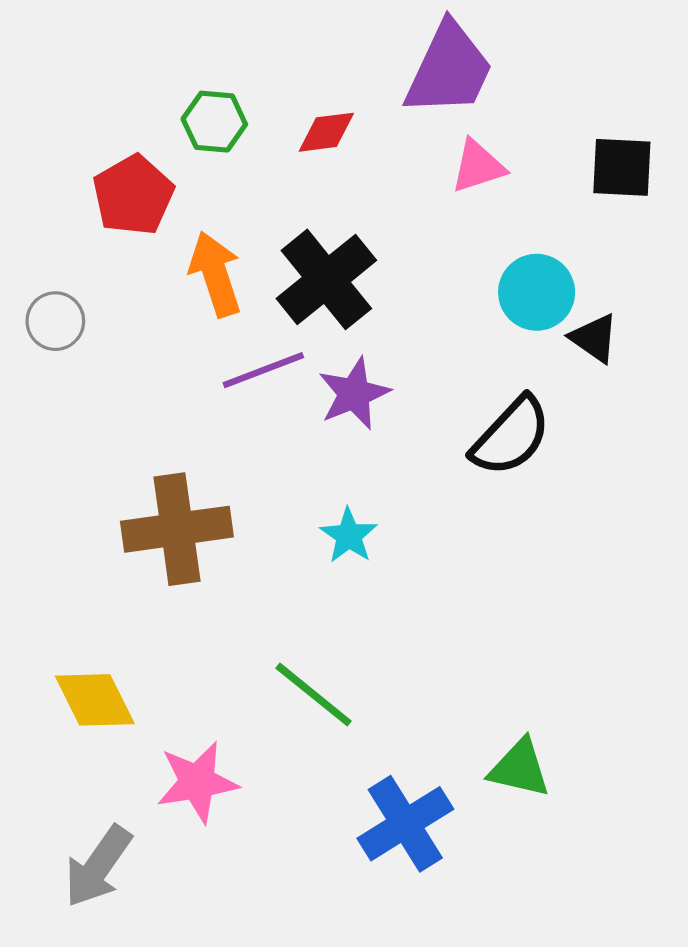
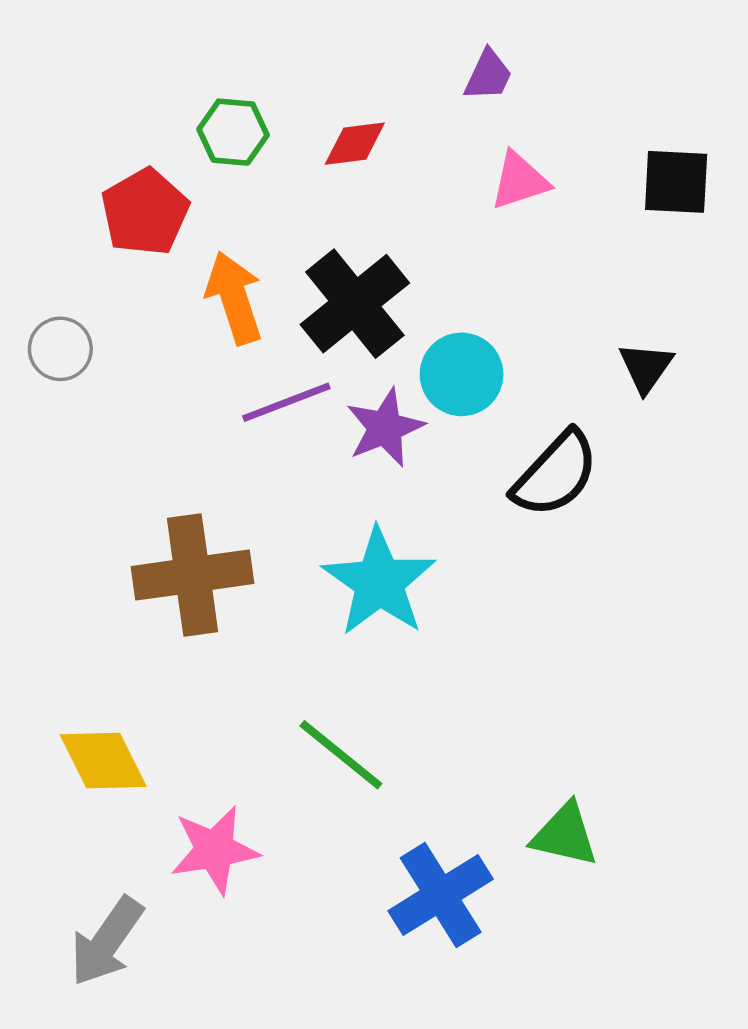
purple trapezoid: (449, 69) -> (488, 75), size x0.5
cyan circle: (537, 292) -> (462, 374), moved
black triangle: (594, 338) -> (646, 367), turned 30
cyan star: (349, 536) -> (379, 582), size x1.8

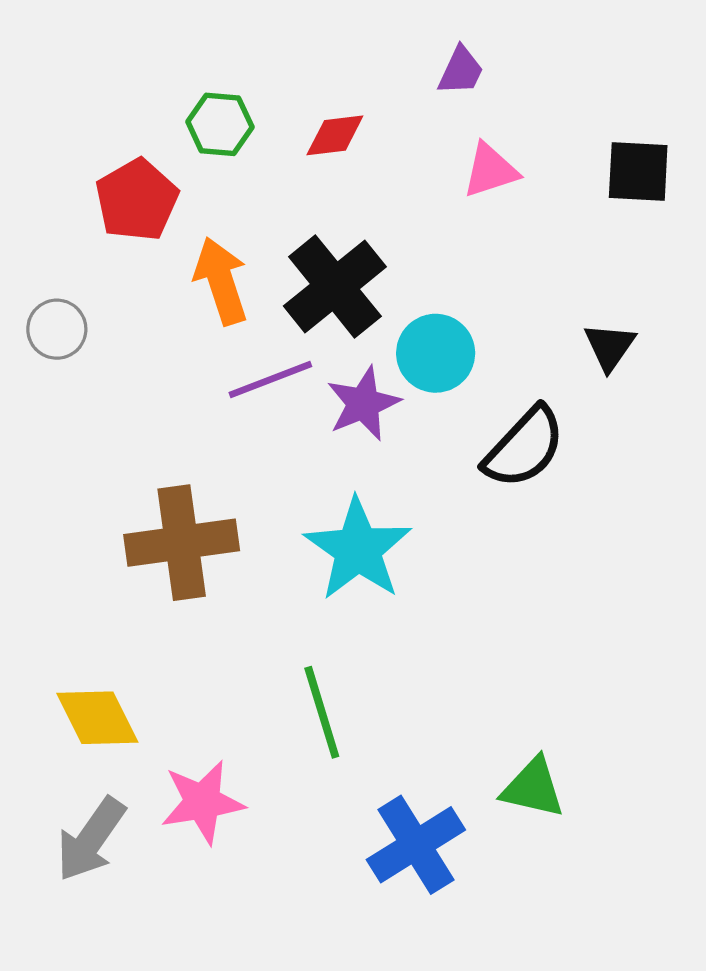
green line: (341, 755) -> (322, 712), turned 34
gray arrow: (107, 941) -> (91, 839), moved

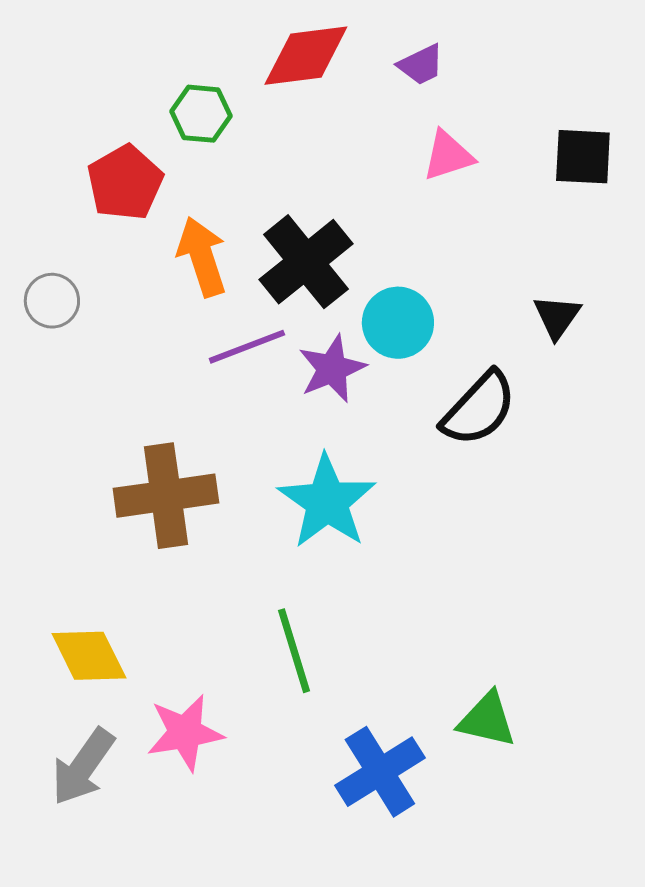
purple trapezoid: (461, 71) -> (421, 65), turned 39
red diamond: (335, 135) -> (306, 56), moved, size x1.6

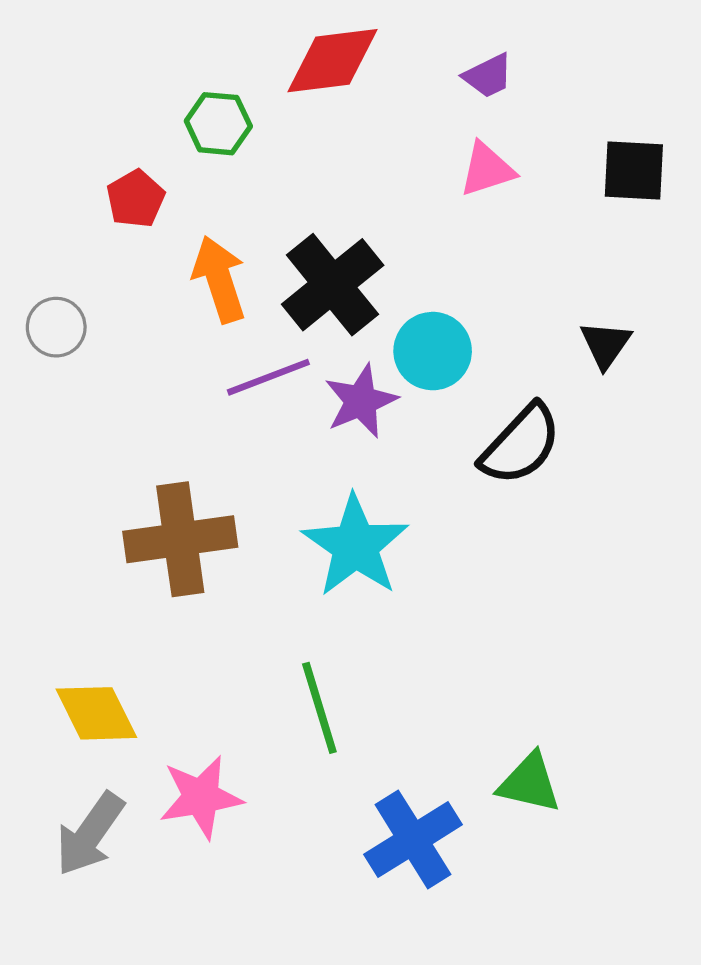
purple trapezoid: (421, 65) -> (488, 76), moved
red pentagon: (125, 183) -> (136, 199), size x0.7

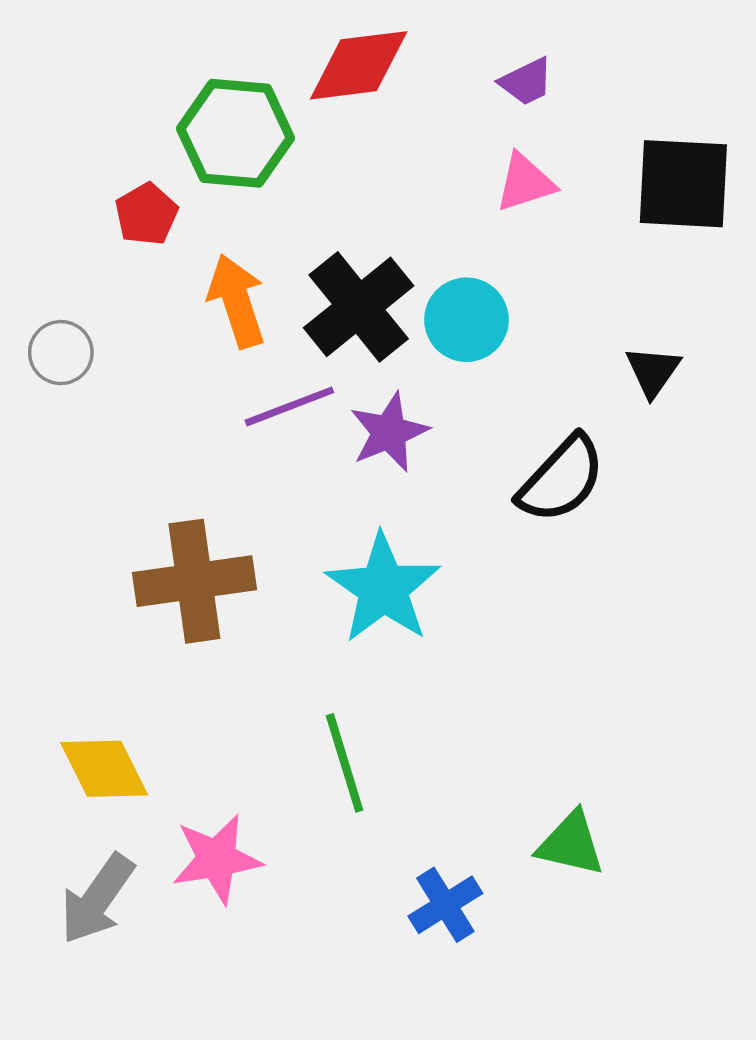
green hexagon: (218, 124) -> (236, 133), size x1.6
black square: (634, 170) -> (683, 184), size x1.4
cyan circle: (433, 351) -> (466, 320), moved
blue cross: (413, 840) -> (445, 905), size x0.7

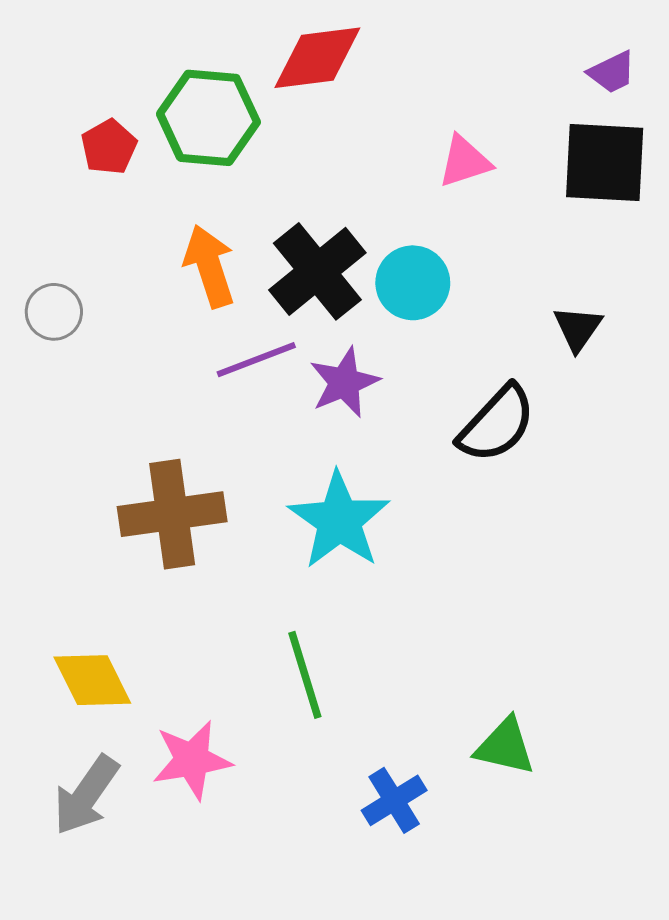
purple trapezoid: (526, 82) -> (612, 72), moved
red pentagon: (146, 214) -> (109, 147), moved

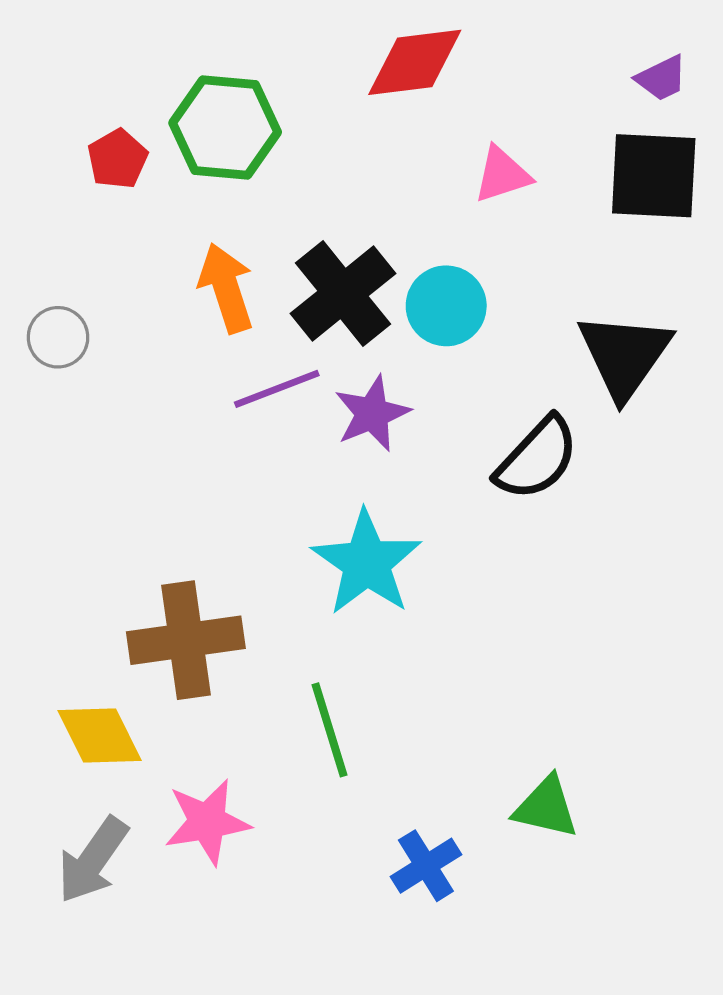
red diamond: (317, 58) -> (415, 62), moved
black triangle: (578, 328) -> (625, 355), size x1.8
brown cross: (172, 514) -> (186, 640), moved

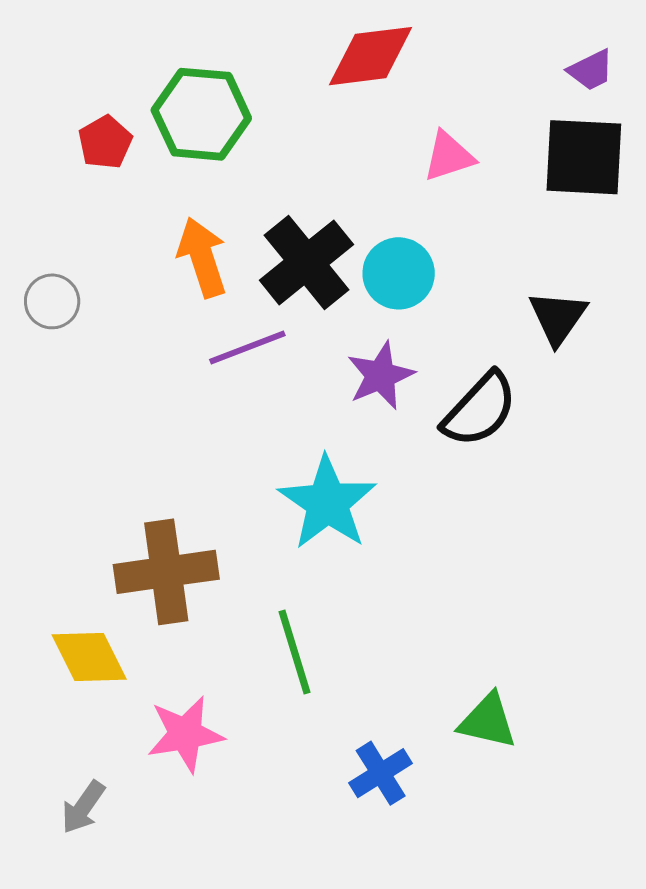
black triangle: (625, 355) -> (558, 317), size x0.7
purple star: (372, 414) -> (381, 376), moved
gray arrow: (93, 860) -> (83, 807), moved, size x0.7

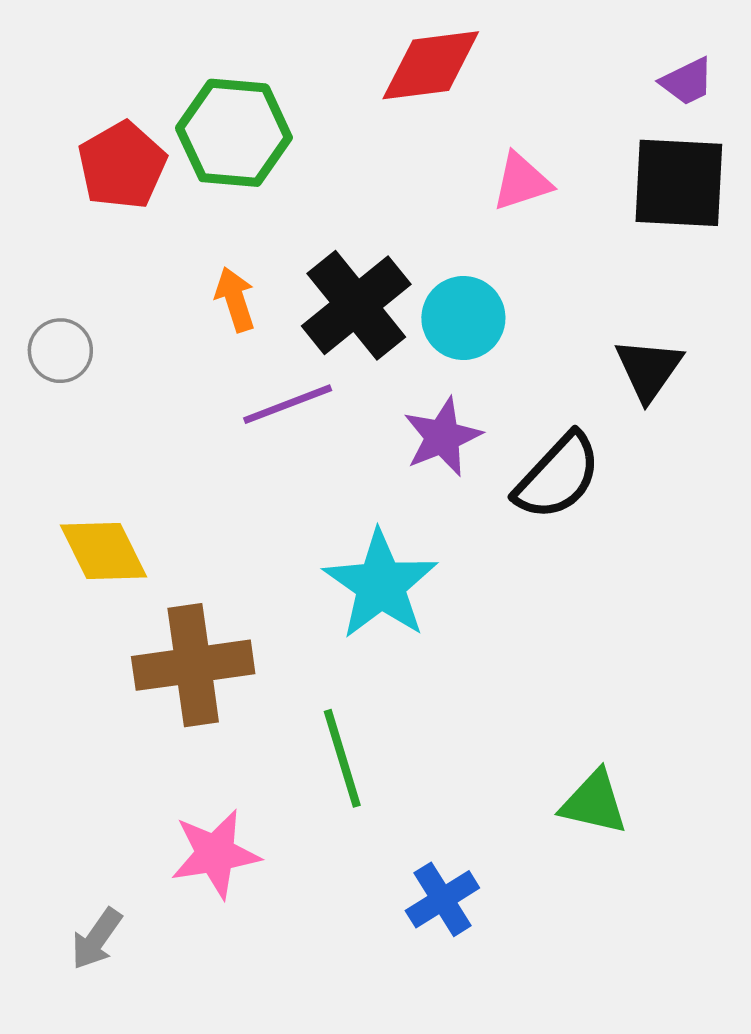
red pentagon: (105, 142) -> (122, 165), size x1.4
orange arrow: (202, 257) -> (235, 299), size x0.7
yellow diamond: (89, 657) -> (103, 551), moved
green triangle: (488, 721) -> (594, 803), moved

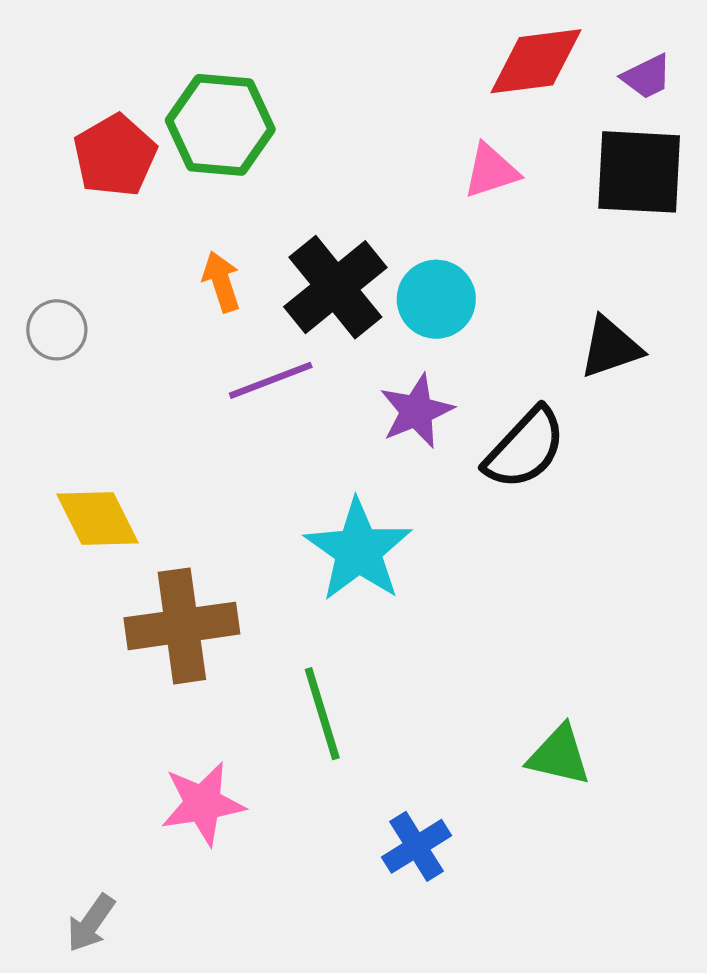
red diamond: (431, 65) -> (536, 61), moved
black triangle: (649, 369) -> (611, 347), turned 36
gray arrow: (96, 939) -> (91, 923), moved

